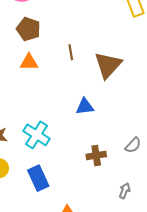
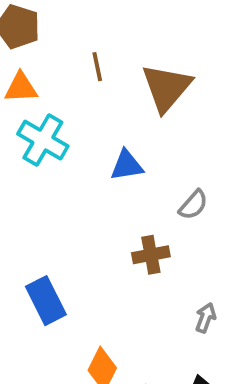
cyan cross: (37, 135) -> (43, 140), moved
gray semicircle: (133, 145) -> (193, 205), moved

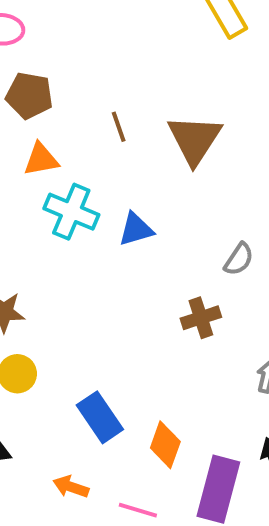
blue triangle: (127, 165) -> (136, 229), moved
blue rectangle: (46, 301) -> (100, 417), moved

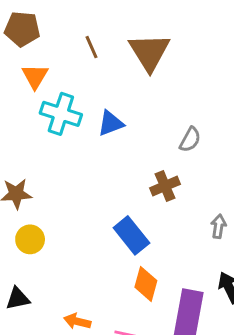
orange triangle: (41, 159) -> (35, 76), turned -44
blue rectangle: (100, 417) -> (131, 235), moved

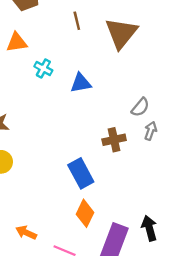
orange triangle: (35, 76) -> (17, 42), moved, turned 40
cyan cross: (61, 114) -> (43, 68), size x0.6
gray arrow: (219, 226) -> (151, 131), moved

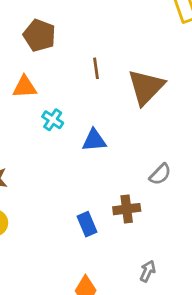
gray arrow: (151, 131) -> (148, 271), moved
blue rectangle: (81, 173) -> (87, 224), moved, size x0.7

